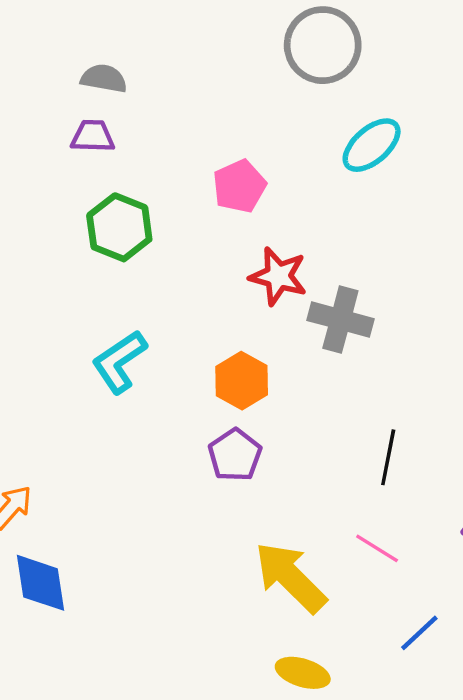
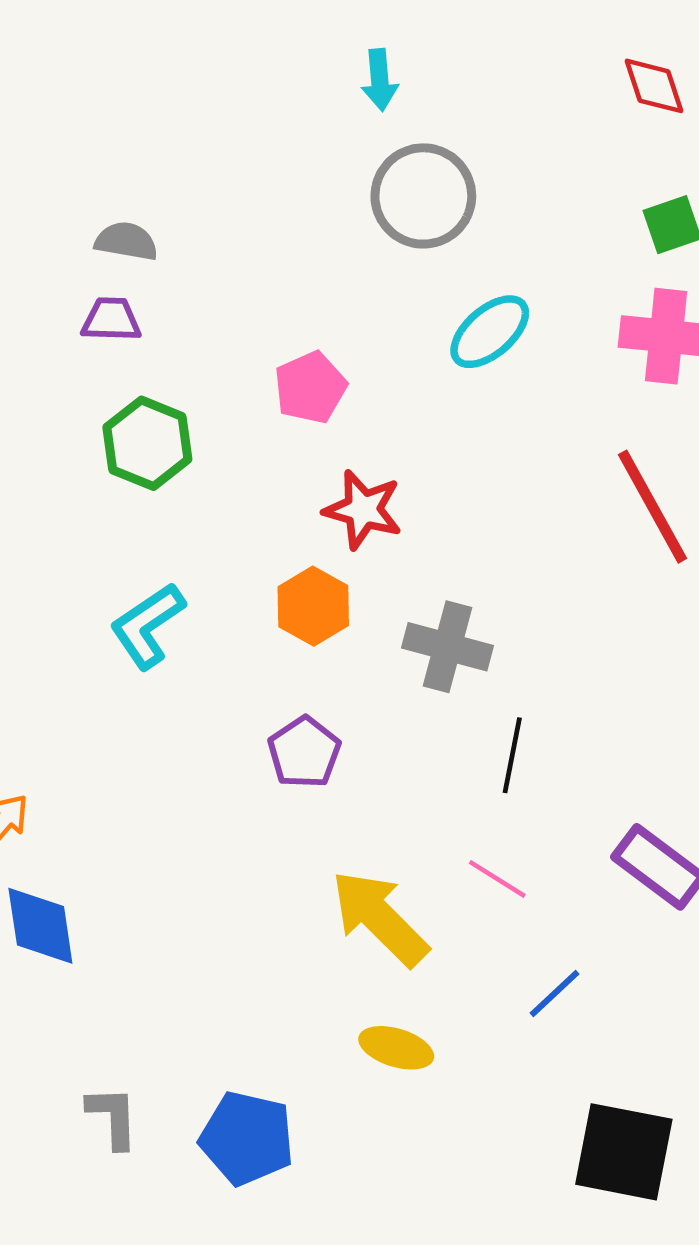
gray cross: (340, 320) -> (447, 647), moved
orange hexagon: (242, 381) -> (313, 606), moved

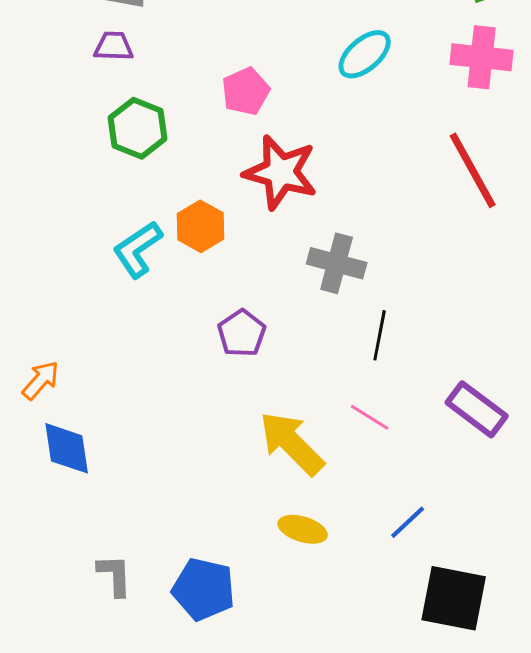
red star: (363, 510) -> (281, 172), size x1.4
orange hexagon: (313, 606) -> (201, 226), moved
blue line: (555, 994) -> (408, 522), moved

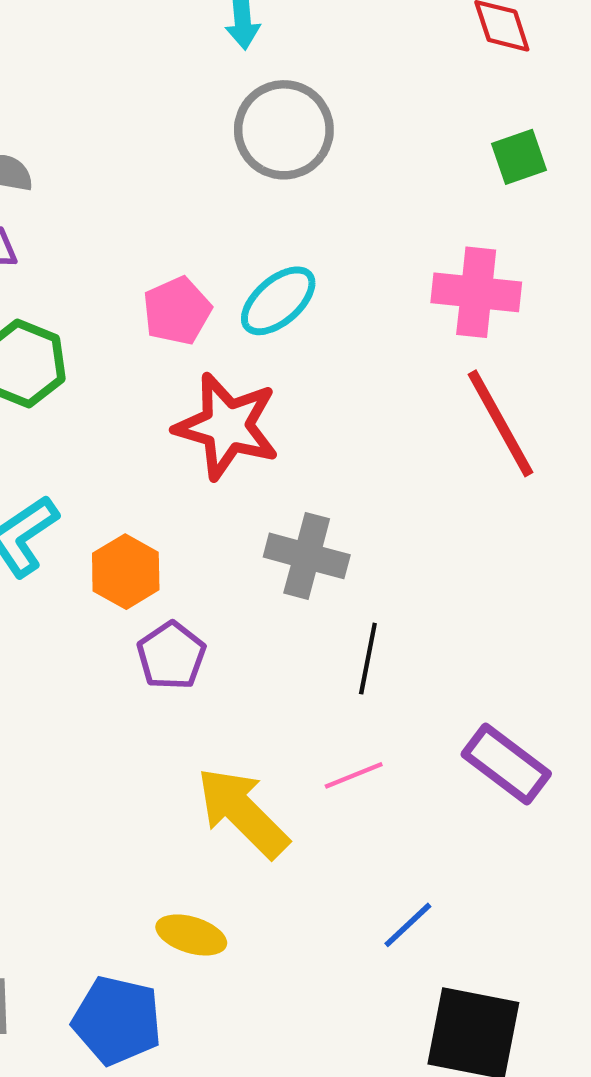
cyan ellipse: (365, 54) -> (278, 301), moved
pink cross: (482, 57) -> (476, 292), moved
orange hexagon: (201, 226) -> (126, 572), moved
pink line: (370, 417) -> (354, 775), turned -54
yellow ellipse: (303, 529) -> (191, 935), moved

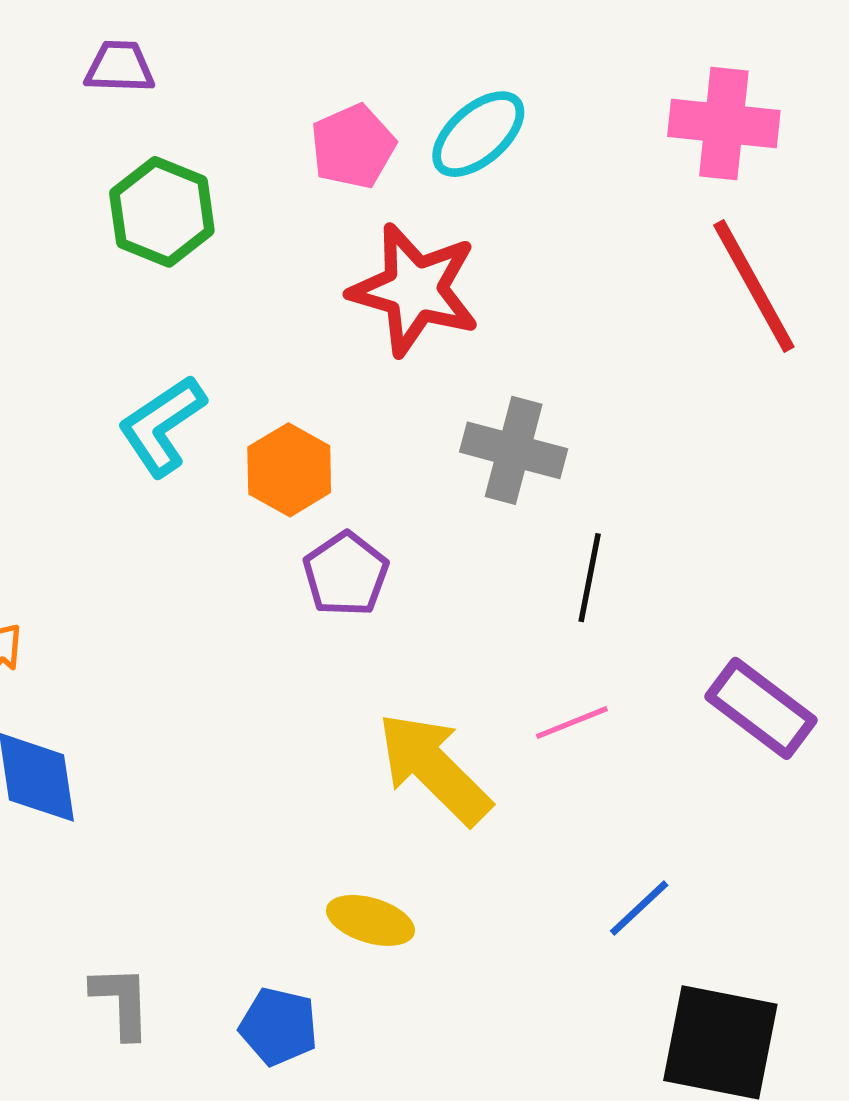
blue pentagon: (117, 1020) -> (279, 1026), size x0.7

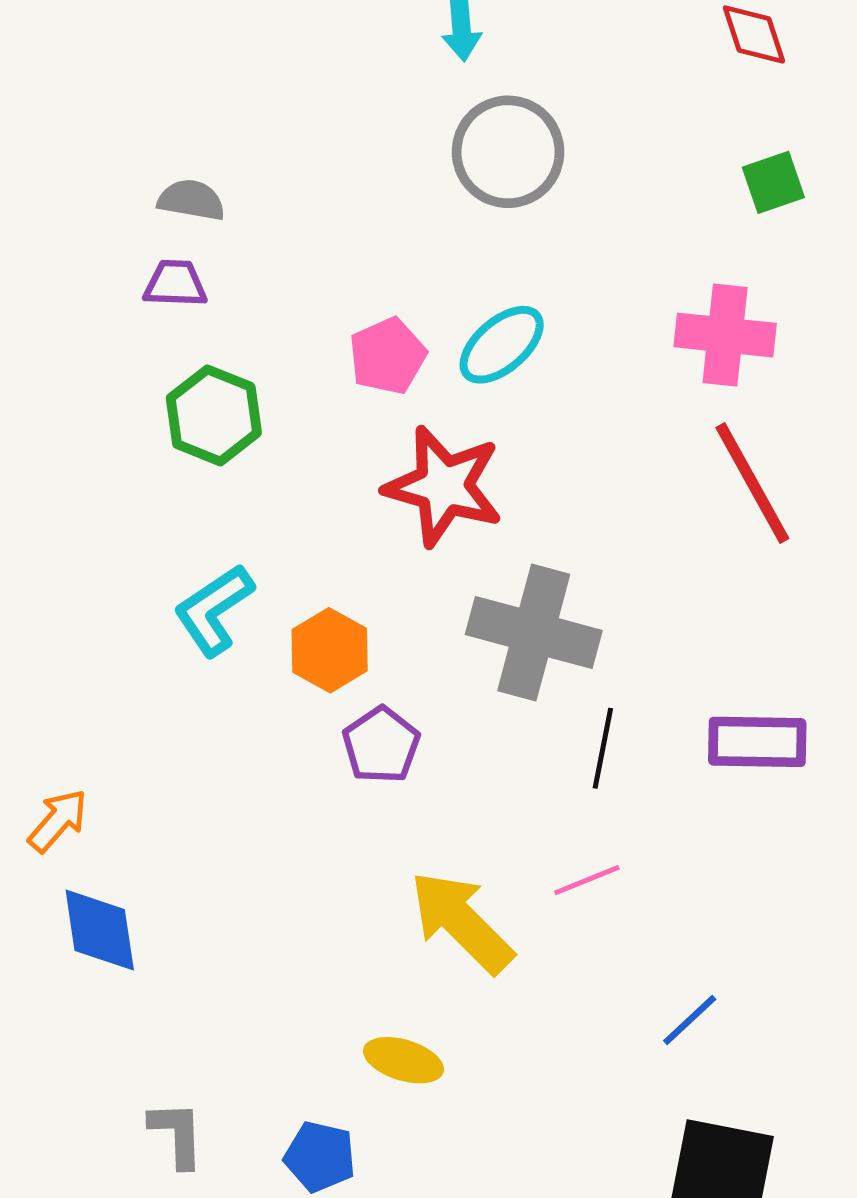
gray cross: (514, 450) -> (534, 633), size x1.4
purple rectangle: (761, 708) -> (757, 742), moved, turned -36
blue line: (639, 908) -> (690, 1020), moved

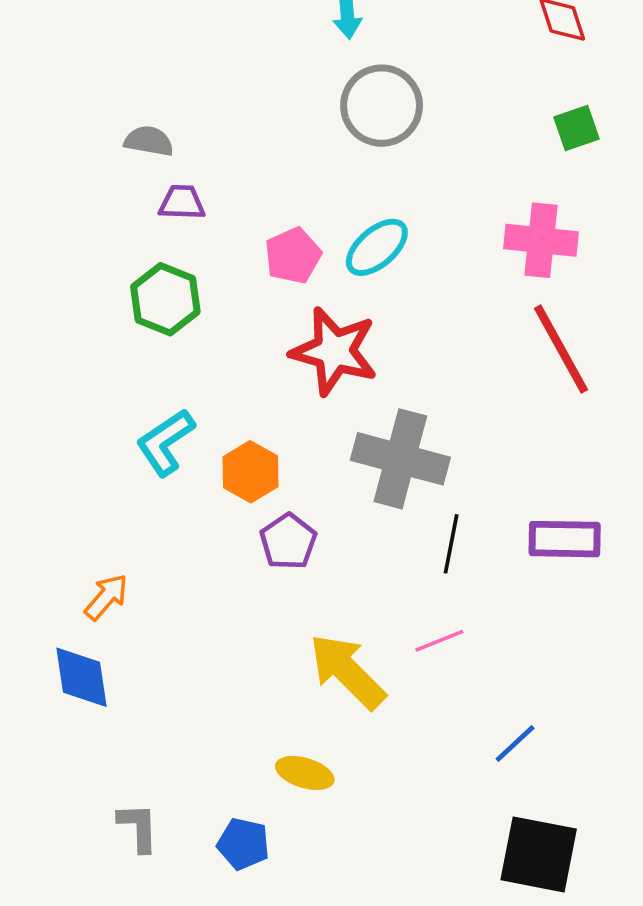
purple trapezoid: (175, 284) -> (182, 202), moved
orange arrow: (58, 821) -> (106, 597), moved

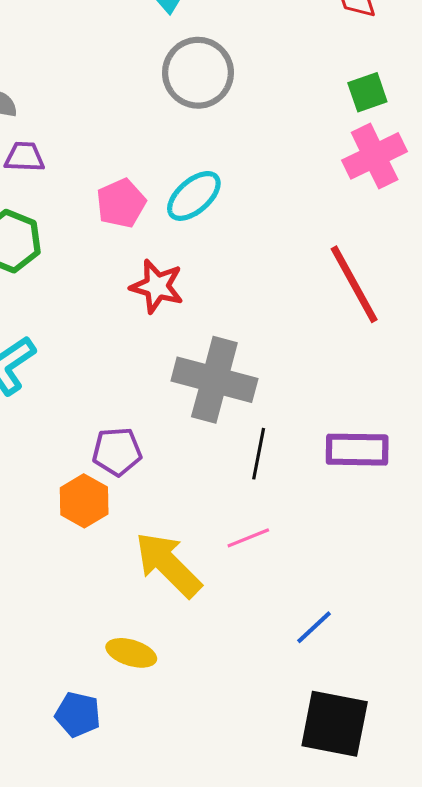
pink cross: (541, 240) -> (375, 156), moved, turned -32
red star: (334, 351) -> (157, 286), size x0.7
orange hexagon: (250, 472) -> (84, 501), moved
purple pentagon: (288, 541) -> (117, 452), turned 30

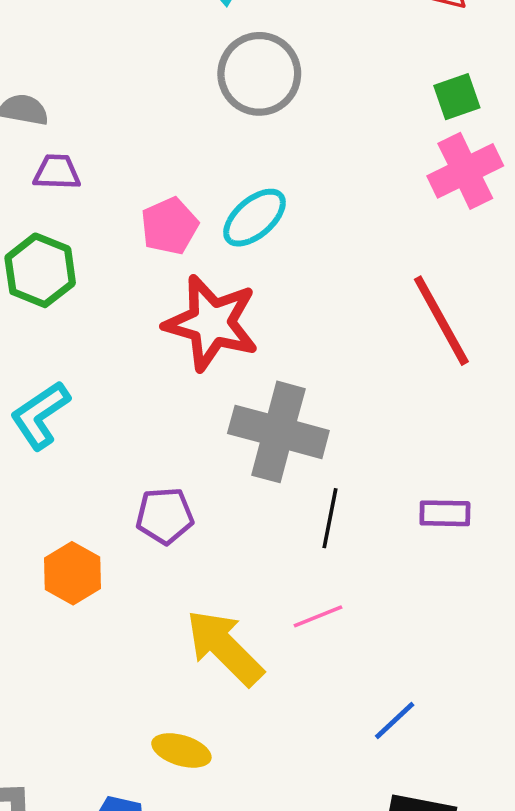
red star: (157, 286) -> (211, 323), size x1.5
purple rectangle: (357, 450) -> (445, 513), size x0.7
orange hexagon: (84, 501) -> (72, 573), moved

